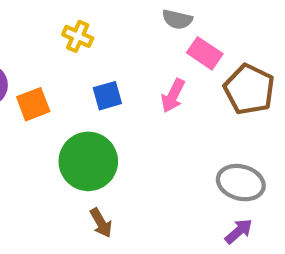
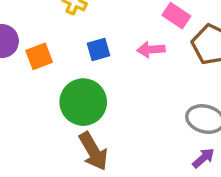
pink arrow: (173, 96) -> (151, 50), turned 60
brown arrow: (101, 223) -> (93, 151), size x1.6

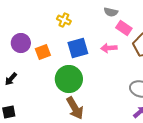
blue square: (98, 50) -> (78, 48), size x1.5

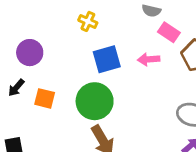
orange square: (43, 52) -> (45, 98), moved, turned 35
black arrow: (11, 79) -> (16, 88), moved

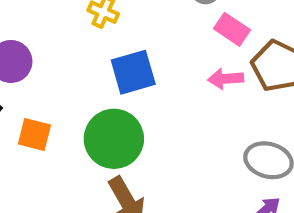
pink arrow: (149, 59) -> (226, 79), moved

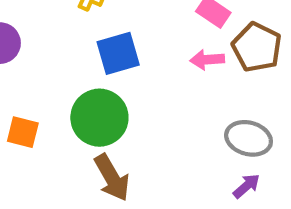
orange square: (34, 134) -> (23, 132), moved

